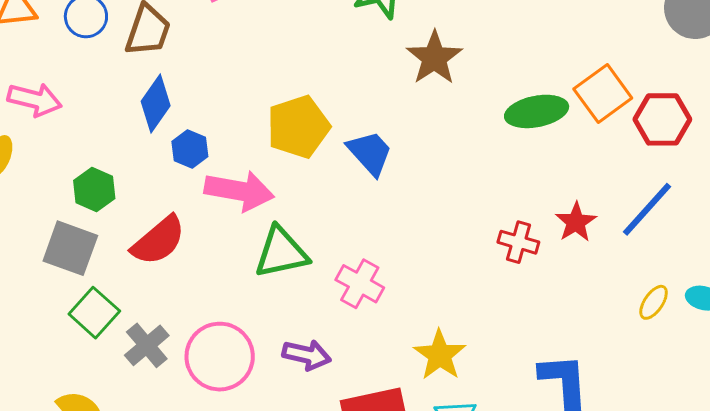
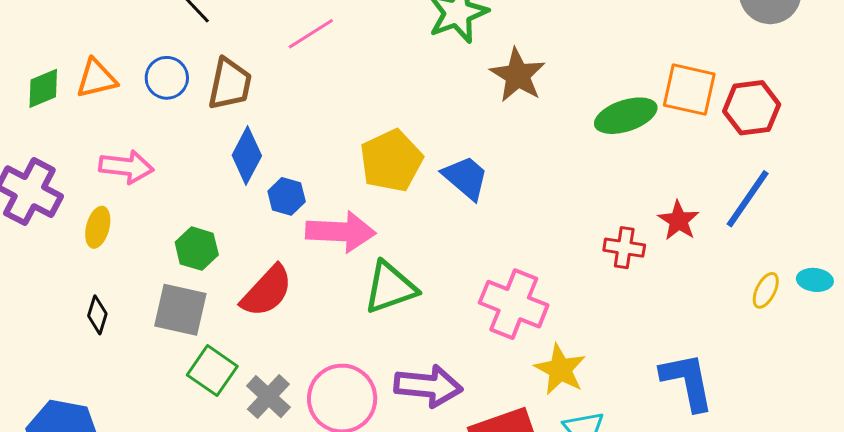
orange square: (603, 94) -> (689, 90), turned -34
pink cross: (360, 284) -> (514, 304), moved, size x1.4
purple arrow: (307, 355) -> (428, 386), size x1.4

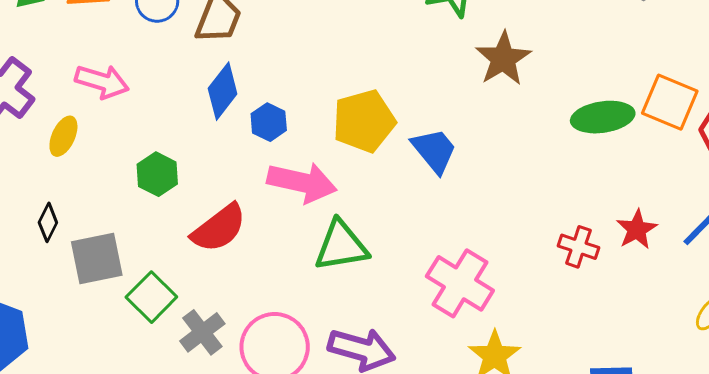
blue hexagon: (287, 196) -> (269, 122), moved
gray square: (180, 310) -> (97, 259), moved, turned -34

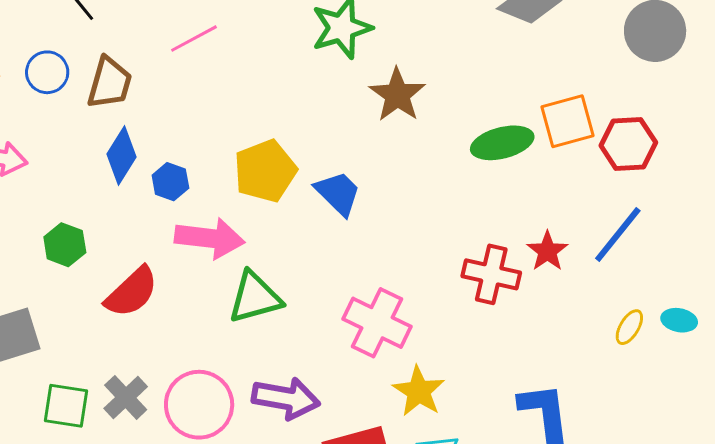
orange square: (670, 102) -> (567, 121), turned -32
red cross: (578, 247) -> (491, 274), size x1.4
green square: (151, 297) -> (66, 406), moved, turned -30

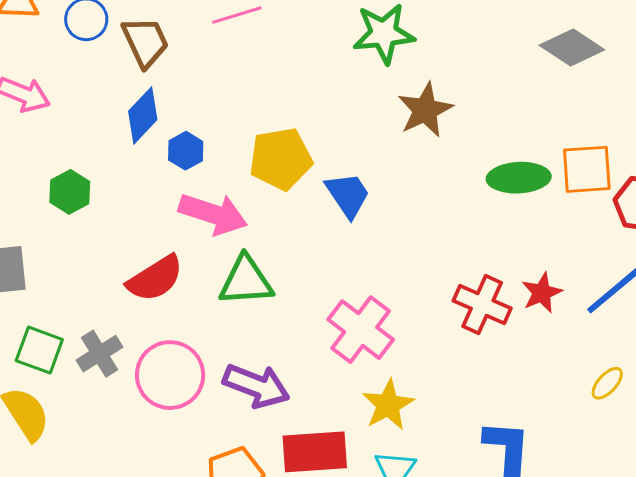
brown trapezoid: (110, 83) -> (145, 42), turned -52
red semicircle: (132, 292) -> (155, 278), moved

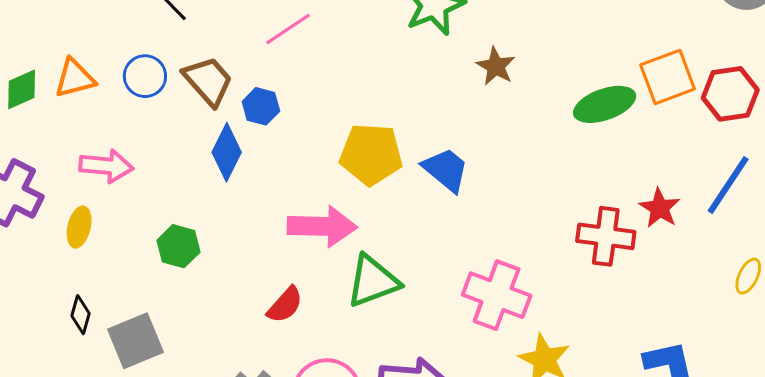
brown star: (425, 110) -> (496, 66), size x0.7
blue hexagon: (186, 151) -> (261, 106), moved
yellow pentagon: (281, 159) -> (371, 154), turned 30
red semicircle: (155, 278) -> (285, 305), size x0.7

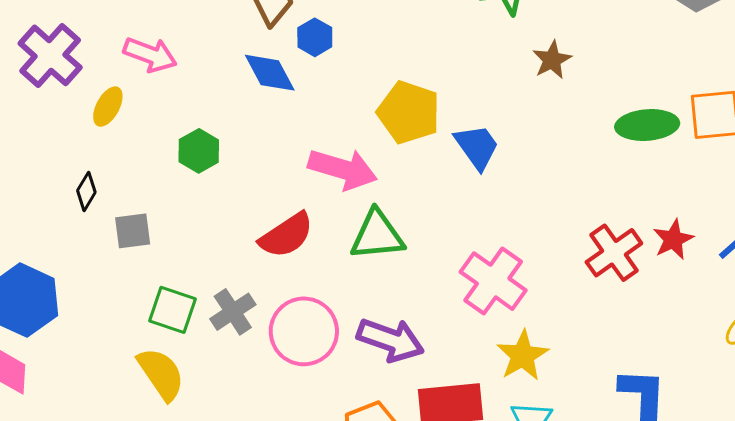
blue diamond: (227, 152) -> (270, 73), turned -70
red cross: (606, 236) -> (614, 253), turned 32
red semicircle: (285, 305) -> (286, 235), size x1.4
gray square: (135, 341) -> (133, 231), size x0.7

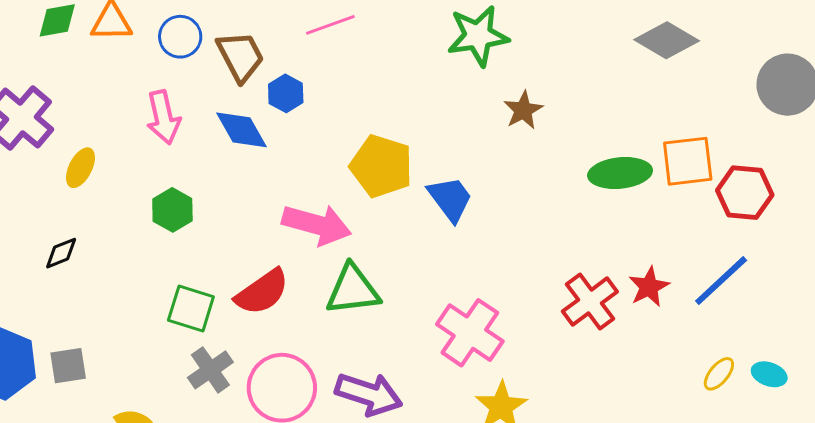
pink arrow: (150, 55) -> (163, 117), moved, turned 58
black diamond: (86, 191) -> (61, 253), turned 39
gray square: (133, 231) -> (68, 366), moved
green square: (173, 310) -> (191, 308), moved

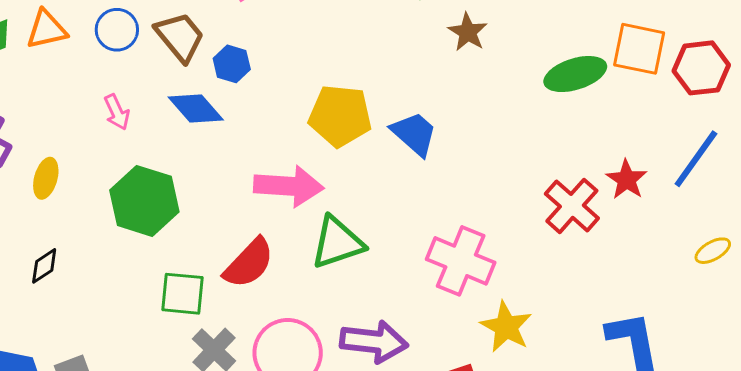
pink arrow: (163, 117) -> (117, 112), size x0.7
orange square: (688, 161) -> (639, 49), turned 30
green hexagon: (172, 210) -> (144, 201), size x1.6
yellow ellipse: (719, 374) -> (713, 251), turned 33

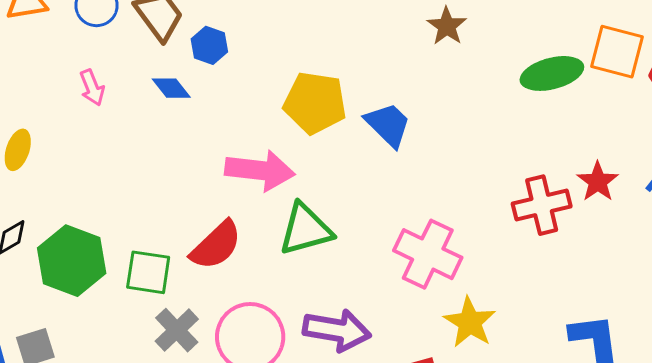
blue diamond: (196, 109) -> (171, 88), size x0.7
green hexagon: (144, 201) -> (72, 261), moved
red cross: (572, 206) -> (542, 205), turned 32

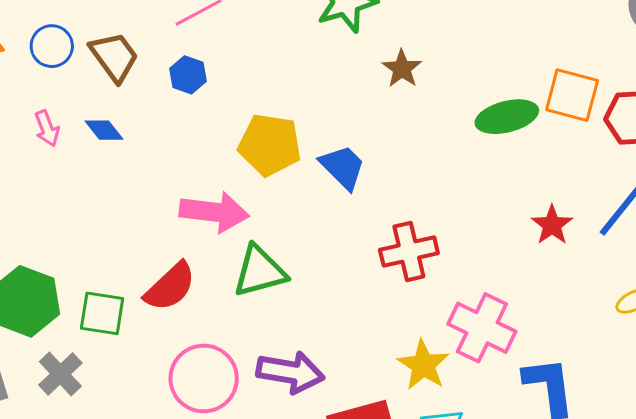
blue hexagon: (209, 45) -> (188, 75), moved
blue diamond: (171, 88) -> (104, 130), moved
red cross: (542, 205) -> (409, 252), moved
pink cross: (428, 254) -> (482, 328), moved
gray cross: (177, 330) -> (60, 374), moved

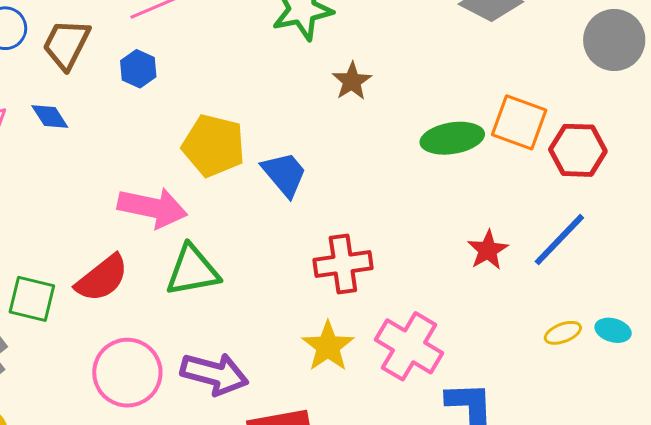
brown trapezoid: (114, 57) -> (66, 44), turned -122
yellow star: (423, 365) -> (328, 346), moved

